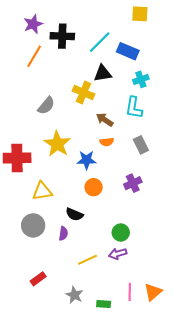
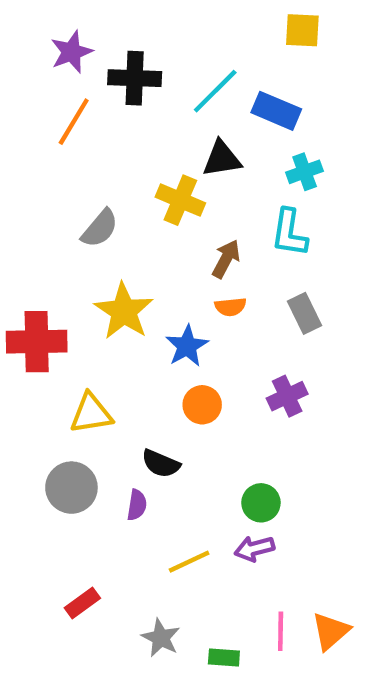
brown arrow: (105, 120) -> (226, 259), turned 84
blue star: (86, 160) -> (187, 346), turned -30

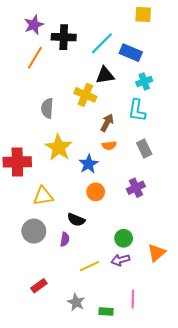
gray semicircle: (100, 228) -> (47, 108), turned 144
orange triangle: (331, 631) -> (157, 253), moved

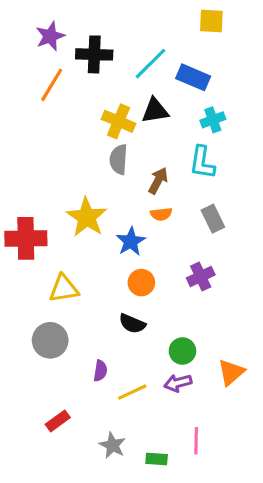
yellow cross: (85, 95) -> (119, 121), moved
gray semicircle: (47, 108) -> (119, 159), moved
black semicircle: (76, 220) -> (132, 324), moved
purple semicircle: (65, 239) -> (100, 371), moved

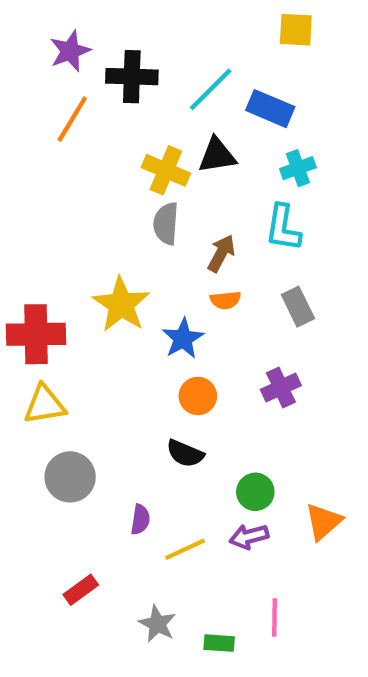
yellow triangle: (64, 289) -> (45, 405), moved

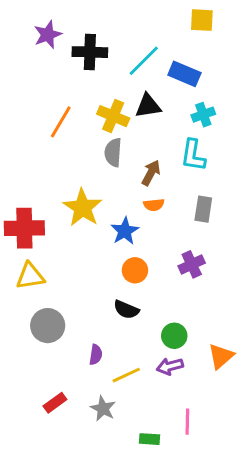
orange line: (72, 119) -> (61, 122), moved
gray rectangle: (298, 307) -> (203, 209), turned 35
gray star: (157, 624) -> (103, 409), moved

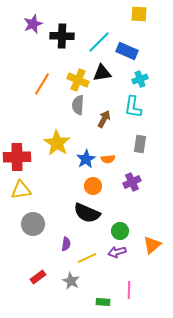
orange semicircle: (154, 205) -> (108, 159), moved
black semicircle: (126, 310) -> (87, 213), size x1.5

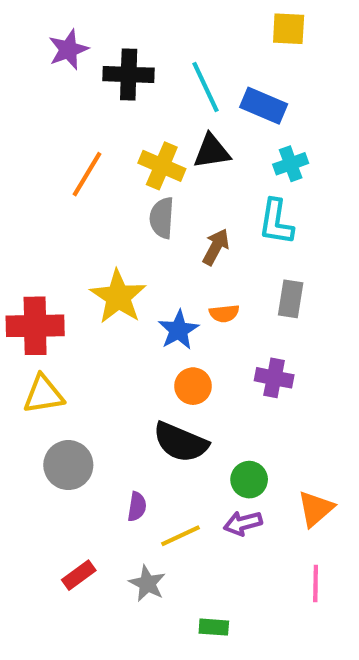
cyan line: (99, 42) -> (205, 87), turned -70
orange semicircle: (108, 159) -> (224, 313), moved
purple cross: (132, 182) -> (274, 378), turned 36
pink line: (129, 290) -> (316, 583), moved

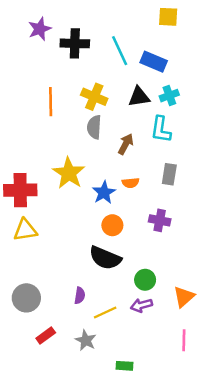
black triangle: (212, 151) -> (139, 97), moved
orange line: (87, 174) -> (51, 102), turned -32
gray circle: (68, 465) -> (26, 298), moved

